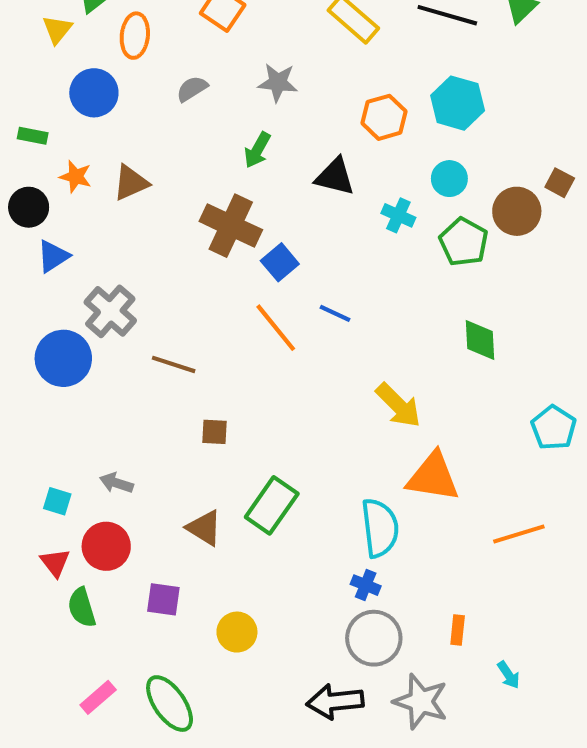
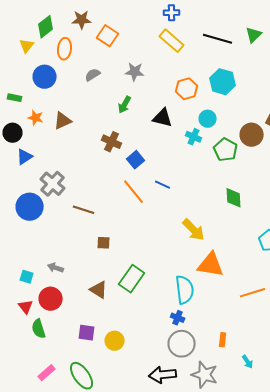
cyan circle: (449, 179) -> (208, 119), moved
brown cross: (231, 226) -> (112, 142), size x0.7
purple square: (163, 599) -> (87, 333), moved

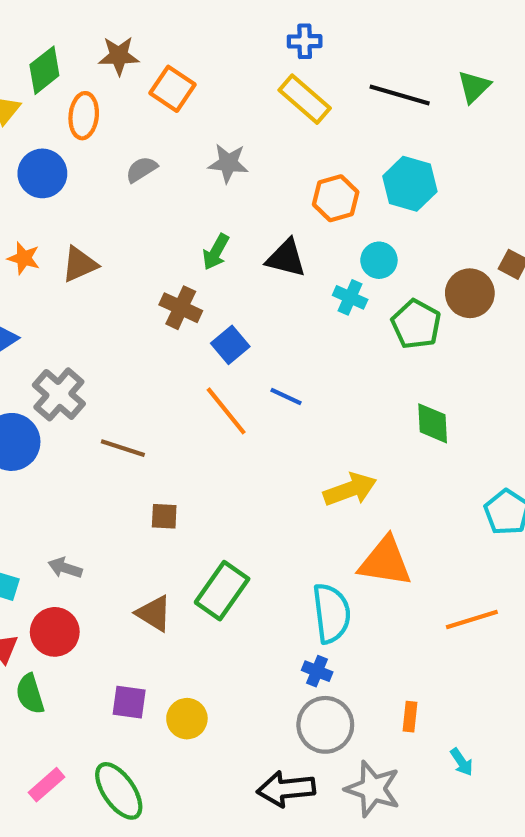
green arrow: (125, 105) -> (216, 252), moved
yellow arrow: (194, 230) -> (350, 489), turned -65

